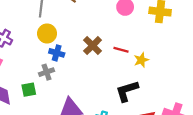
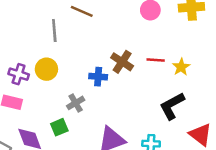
yellow circle: (47, 34) -> (46, 69), moved
blue cross: (57, 53) -> (98, 77), moved

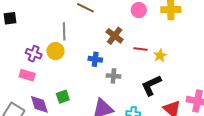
gray line: (54, 30) -> (64, 31), moved
brown cross: (122, 62) -> (115, 36), moved
gray cross: (76, 103) -> (113, 76), moved, turned 32

